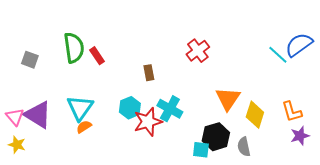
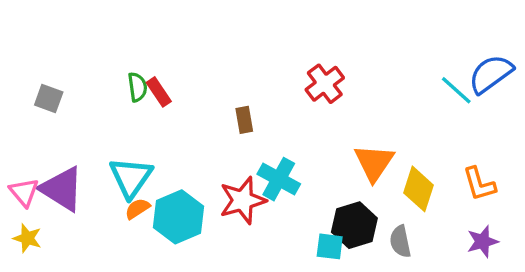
green semicircle: (74, 48) -> (137, 87), moved, size x0.6
cyan hexagon: (130, 108) -> (179, 217), moved, size x1.4
purple star: (300, 136) -> (483, 241), moved

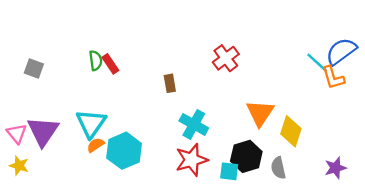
orange L-shape: (479, 184) -> (333, 78), moved
purple triangle: (62, 189) -> (43, 131), turned 32
red star: (243, 200) -> (192, 160), moved

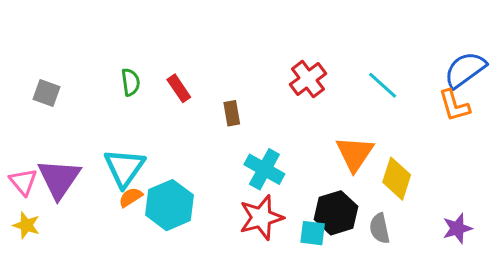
cyan line: (317, 63) -> (383, 85), moved
red rectangle: (110, 64) -> (179, 88), moved

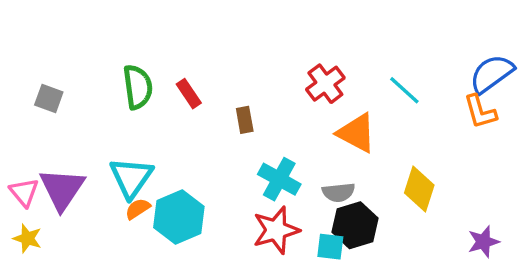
green semicircle: (131, 82) -> (138, 87), size x1.5
orange triangle: (355, 154) -> (357, 133), moved, turned -36
gray semicircle: (380, 228) -> (339, 192), moved, turned -84

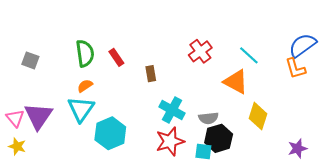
orange triangle: (357, 133) -> (236, 82), moved
orange semicircle: (138, 209) -> (85, 86), moved

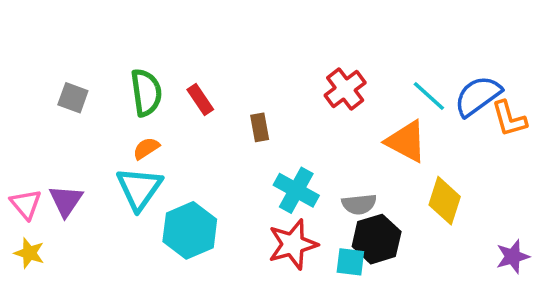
blue semicircle: (303, 45) -> (478, 96), moved
gray square: (30, 60) -> (73, 98), moved
purple triangle: (38, 116) -> (66, 201), size x0.7

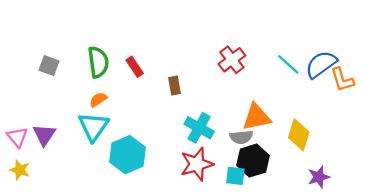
orange triangle: (406, 141) -> (257, 117), moved, turned -40
purple star: (513, 257) -> (319, 177), moved

